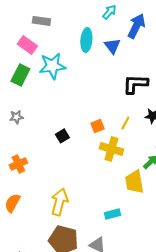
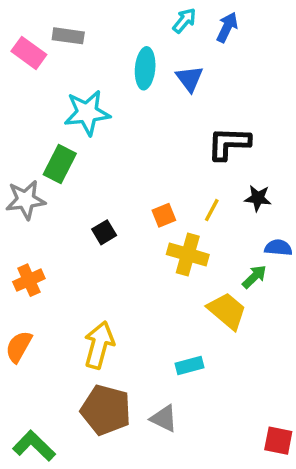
blue arrow: (136, 26) -> (227, 27), moved, size x0.7
pink rectangle: (27, 45) -> (29, 53), moved
green rectangle: (20, 75) -> (60, 164), moved
gray star: (16, 117) -> (26, 200), size x1.6
yellow trapezoid: (134, 182) -> (227, 311), turned 140

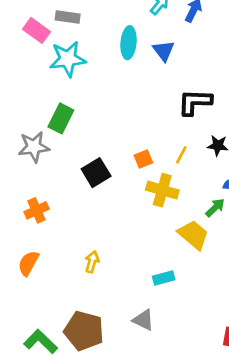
cyan star: (87, 113) -> (68, 59), moved
black square: (104, 232) -> (96, 173), size x1.5
yellow arrow: (99, 345) -> (92, 262), size x0.6
brown pentagon: (106, 410) -> (84, 331), moved

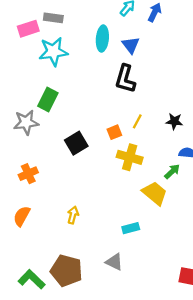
pink rectangle: (37, 30) -> (28, 29), turned -54
black L-shape: (195, 102) -> (125, 79), moved, turned -76
yellow line: (181, 155) -> (137, 121), moved

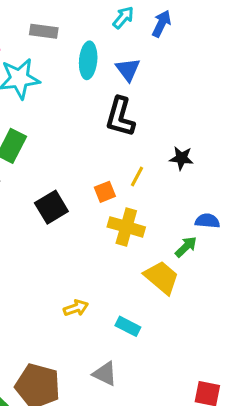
gray rectangle: (53, 18) -> (44, 31), moved
black star: (174, 121) -> (181, 158), moved
yellow arrow: (73, 215) -> (76, 308), moved, turned 56
cyan rectangle: (131, 228) -> (128, 326), turned 42

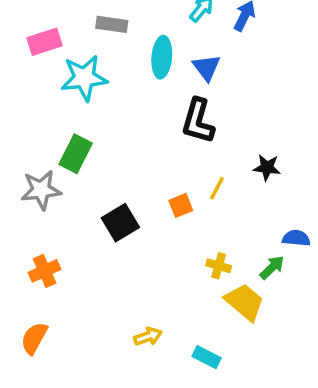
yellow cross: (126, 227) -> (219, 266), moved, size x0.6

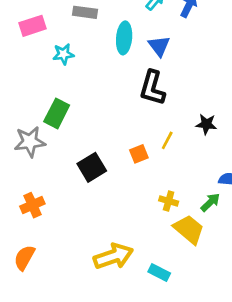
cyan star: (84, 78) -> (63, 54), size x0.6
yellow arrow: (148, 336) -> (113, 256), size x1.8

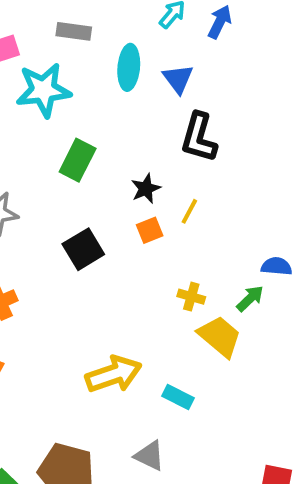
cyan star: (63, 54) -> (43, 90), size x1.8
black L-shape: (152, 88) -> (199, 137), moved
green rectangle: (57, 113) -> (78, 160), moved
black star: (206, 124) -> (146, 189), moved, turned -30

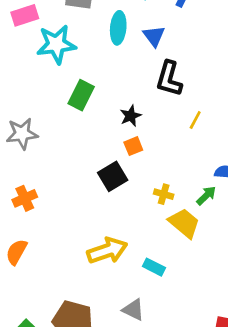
yellow line: (189, 211) -> (195, 120), moved
black square: (83, 249) -> (113, 176), moved

